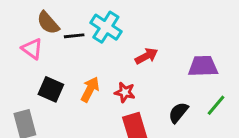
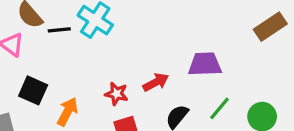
red arrow: (146, 56) -> (156, 82), moved
orange arrow: (90, 89) -> (67, 112), moved

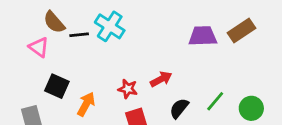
brown rectangle: (270, 27) -> (242, 31), moved
purple trapezoid: (205, 64) -> (203, 36), moved

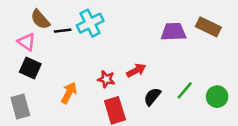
cyan cross: (110, 26) -> (90, 23), turned 30
brown rectangle: (242, 31) -> (208, 27), turned 60
black square: (57, 86) -> (30, 68), moved

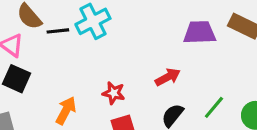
red arrow: (136, 70) -> (168, 77), moved

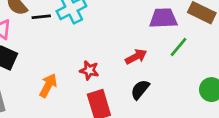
green line: (214, 107) -> (178, 47), moved

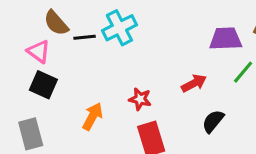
black semicircle: (140, 90) -> (213, 121), moved

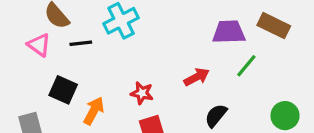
black line: (85, 37) -> (81, 43), moved
black square: (43, 85) -> (63, 90), moved

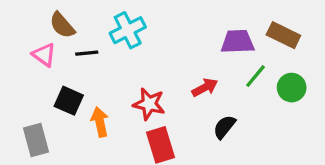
red star: (142, 93) -> (149, 104), size x1.4
orange arrow: (94, 111) -> (100, 122), turned -40
green circle: (285, 116) -> (292, 88), moved

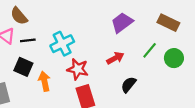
cyan cross: (128, 30) -> (62, 44), moved
purple trapezoid: (238, 42) -> (122, 23), moved, turned -35
black line: (87, 53) -> (28, 40), moved

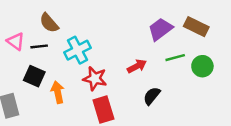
brown semicircle: (19, 16) -> (49, 23), moved
purple trapezoid: (122, 23) -> (160, 29), moved
green line: (150, 50) -> (175, 58), turned 35

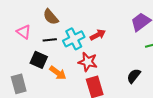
black line: (39, 46) -> (50, 40), moved
red arrow: (137, 66) -> (98, 35), moved
orange arrow: (58, 92) -> (58, 73), turned 138

